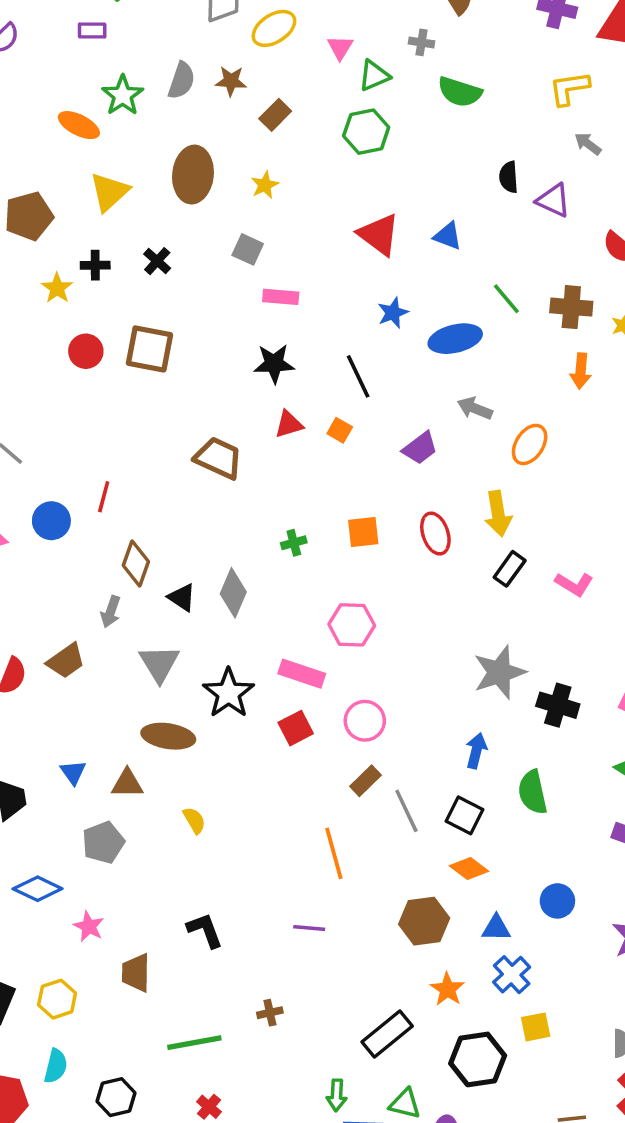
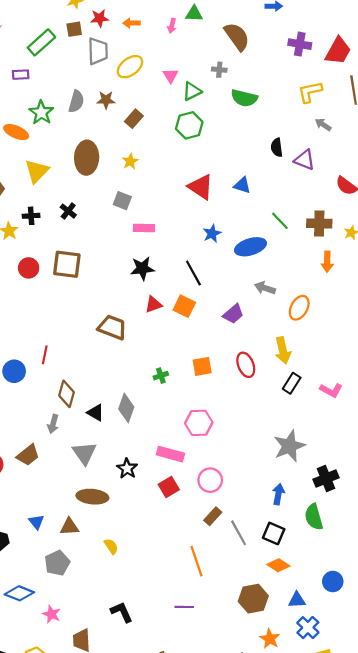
orange square: (340, 430) -> (184, 306), size x1.5
black star: (229, 693) -> (127, 469), size x0.7
black cross: (558, 705) -> (326, 478), moved, turned -35

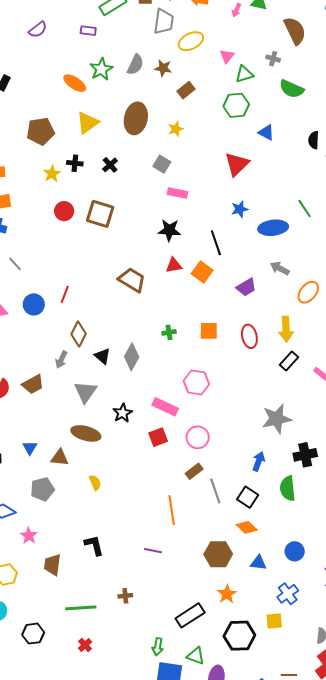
blue triangle: (242, 185) -> (266, 132), moved
red triangle: (201, 187) -> (237, 164), turned 32
blue cross: (308, 628) -> (288, 594), moved

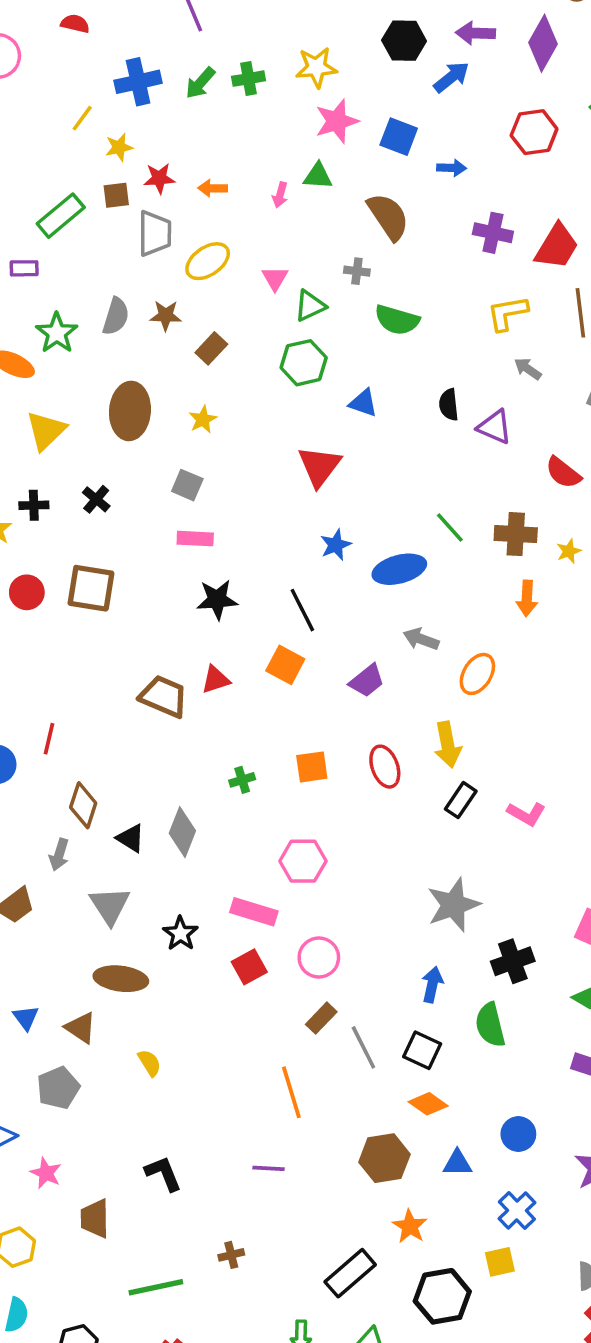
pink rectangle: (177, 193) -> (195, 539), moved
red triangle: (174, 265) -> (216, 680), moved
brown triangle: (60, 458) -> (81, 1028), turned 36

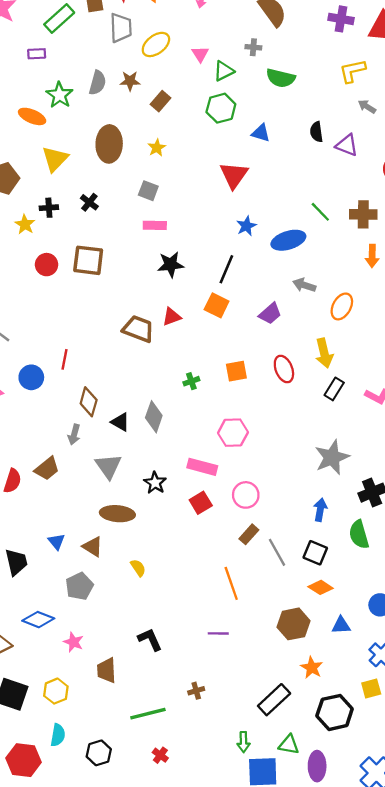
black line: (302, 610) -> (226, 269), turned 52

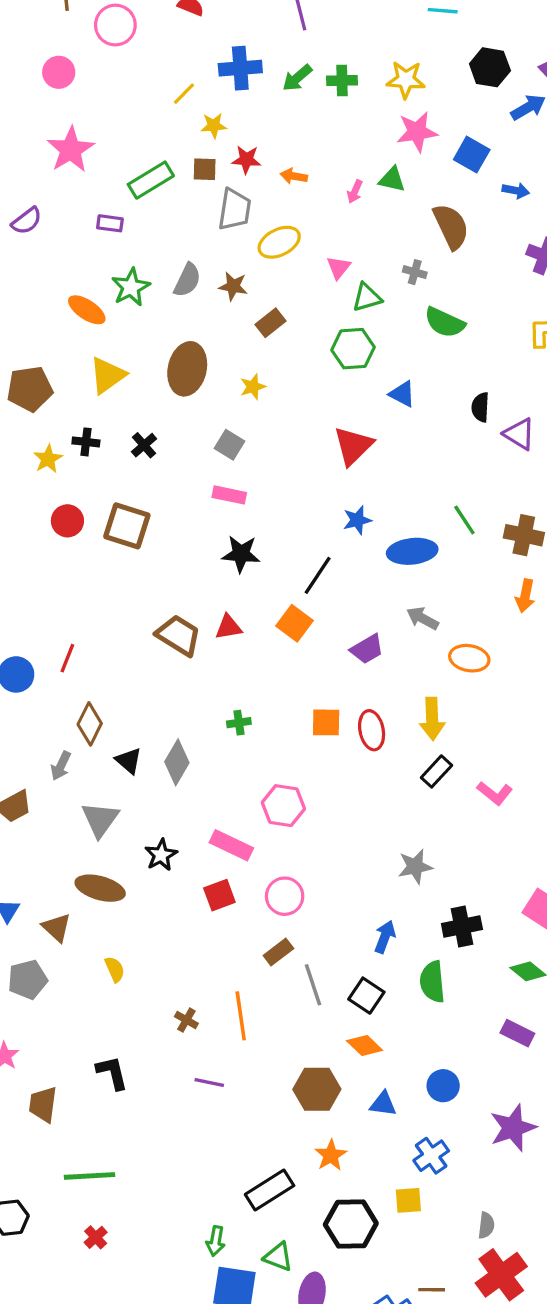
orange ellipse: (342, 306) -> (469, 658), turned 60
orange square: (236, 371) -> (326, 722), moved
gray star: (332, 457) -> (415, 867), size x0.7
brown cross: (196, 691) -> (186, 1020), moved, turned 35

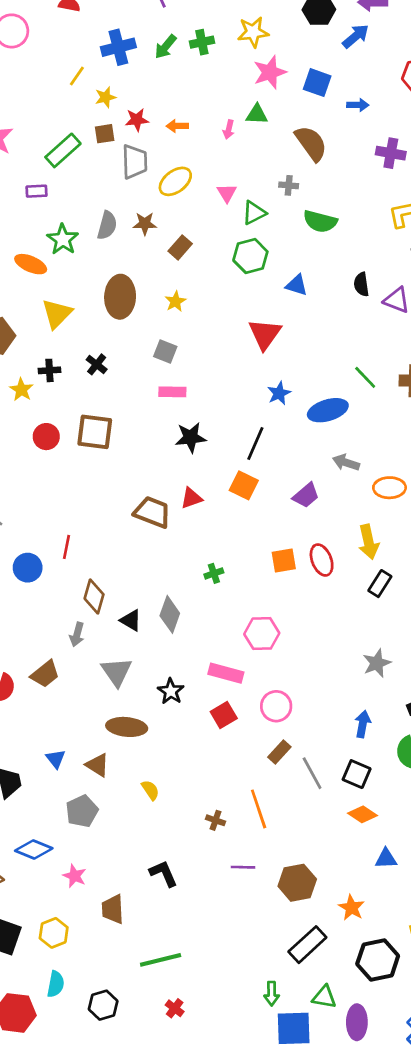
brown hexagon: (317, 1089) -> (297, 883), moved

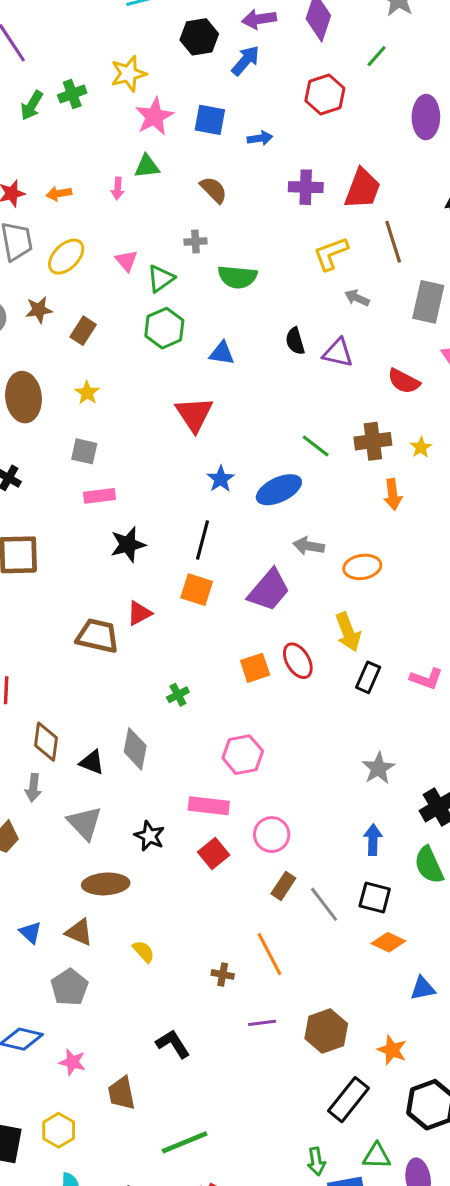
brown semicircle: (311, 143) -> (214, 190), size x0.7
purple trapezoid: (306, 495) -> (269, 590), size x1.4

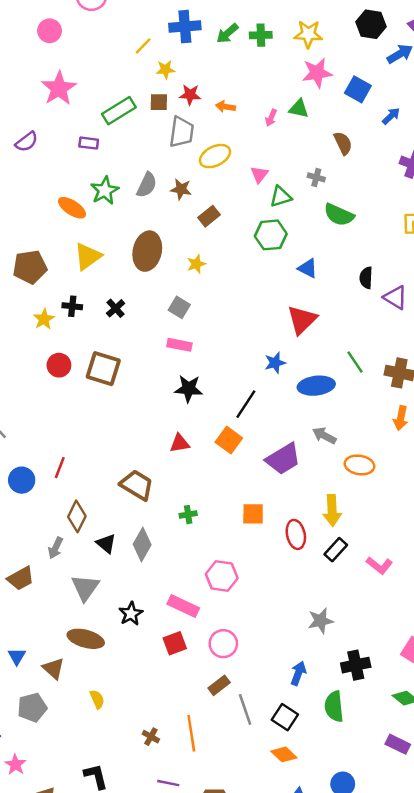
blue arrow: (260, 138) -> (391, 116), turned -54
red triangle: (194, 414) -> (302, 320), moved
brown trapezoid: (98, 636) -> (137, 485), moved
red ellipse: (298, 661) -> (296, 534), moved

